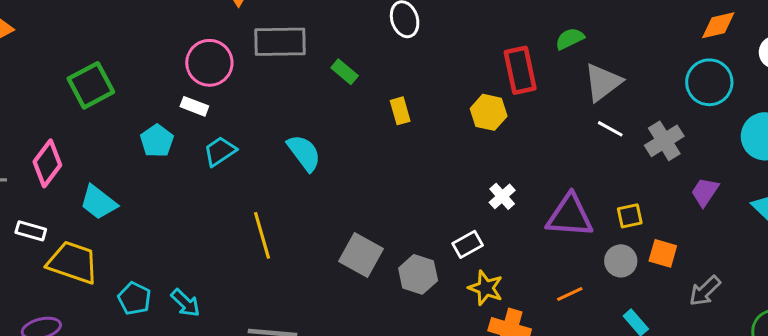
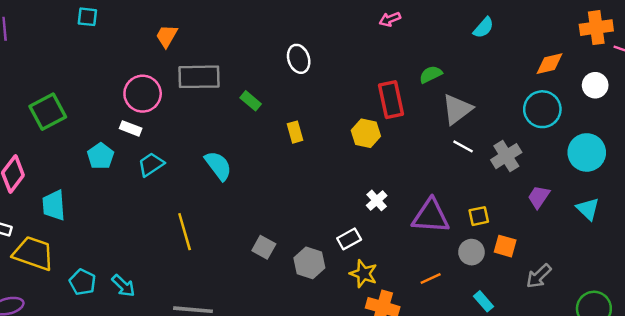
cyan trapezoid: (98, 202) -> (54, 205), turned 48
gray square: (361, 255) -> (264, 247), size x0.7

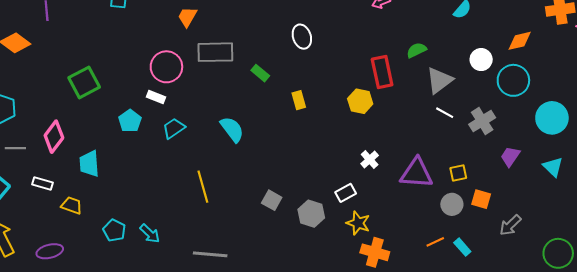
white circle: (595, 85) -> (481, 60), moved
yellow trapezoid: (33, 253) -> (72, 205), size x0.6
orange line: (431, 278) -> (435, 242), moved

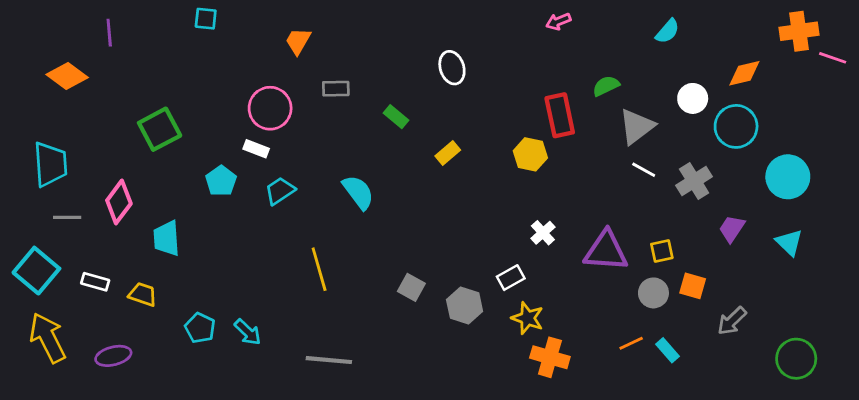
gray rectangle: (215, 52) -> (336, 89), size x0.6
yellow rectangle: (299, 100) -> (448, 153), turned 66
white rectangle: (42, 184) -> (95, 282), moved

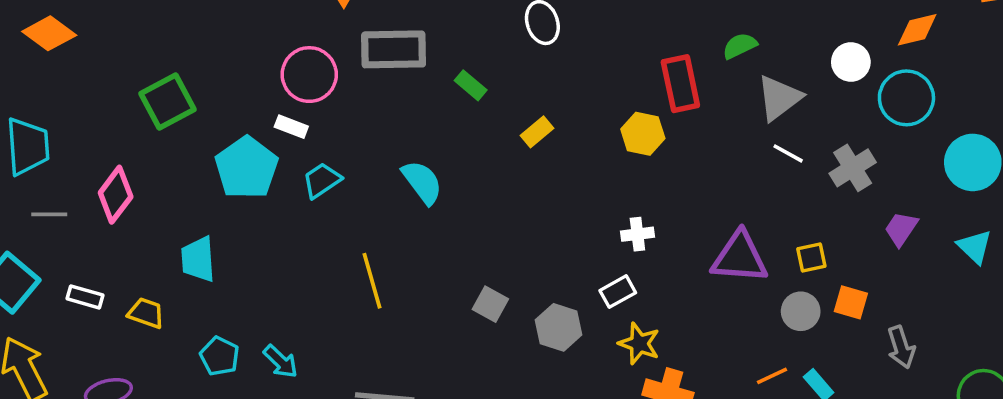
gray rectangle: (336, 89) -> (394, 49), size x1.8
cyan pentagon: (221, 181) -> (246, 168), size x1.6
white cross: (543, 233) -> (637, 234), moved, turned 35
cyan trapezoid: (167, 238) -> (198, 259), moved
gray arrow: (732, 321) -> (901, 347), turned -64

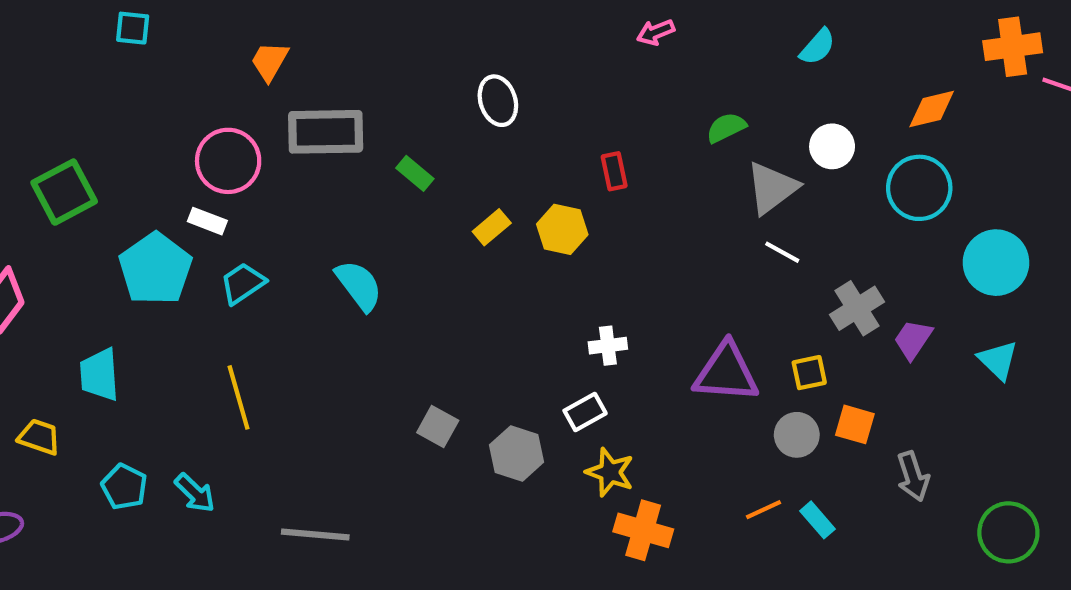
white circle: (851, 62) -> (832, 146), moved
red rectangle: (680, 84) -> (614, 171), moved, size x0.6
yellow hexagon: (643, 134) -> (562, 229), moved
gray cross: (853, 168) -> (857, 308), moved
yellow line: (372, 281) -> (238, 397), moved

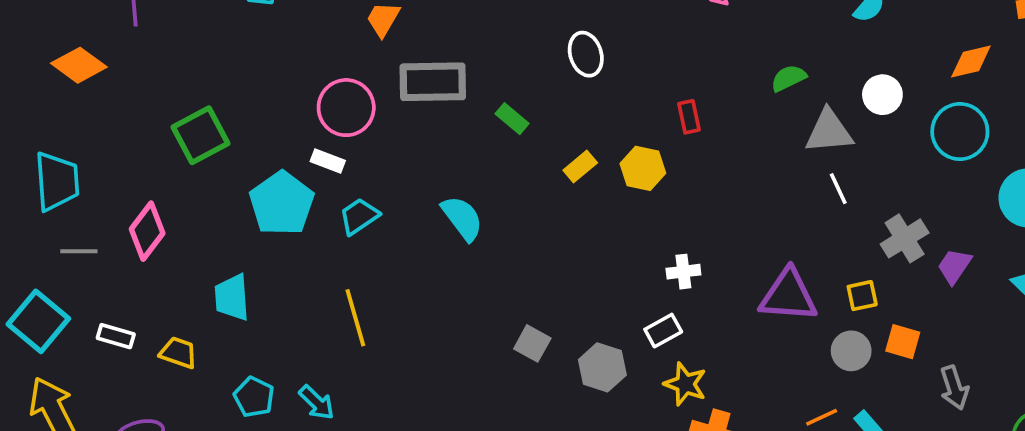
gray triangle: (772, 188) -> (829, 132), turned 32
white line: (782, 252) -> (838, 189), turned 36

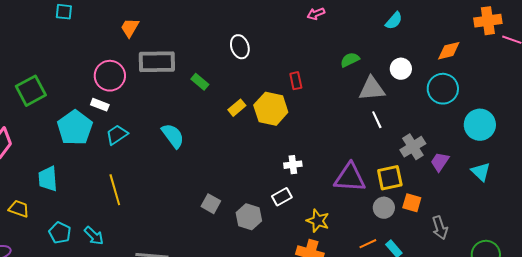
yellow hexagon: (643, 168) -> (271, 109), size x1.4
yellow square: (862, 296) -> (390, 178), size x1.5
yellow star: (685, 384) -> (318, 221), moved

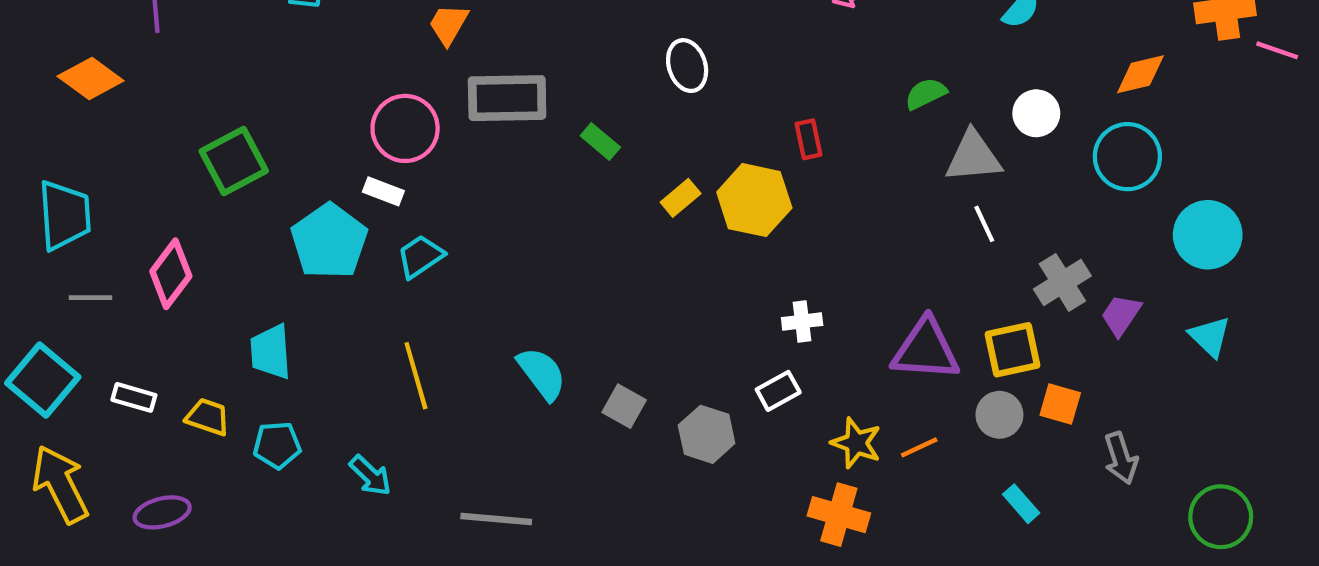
cyan semicircle: (173, 136) -> (542, 374), moved
cyan pentagon: (60, 233) -> (277, 445), moved, turned -30
orange line: (368, 244) -> (919, 447), moved

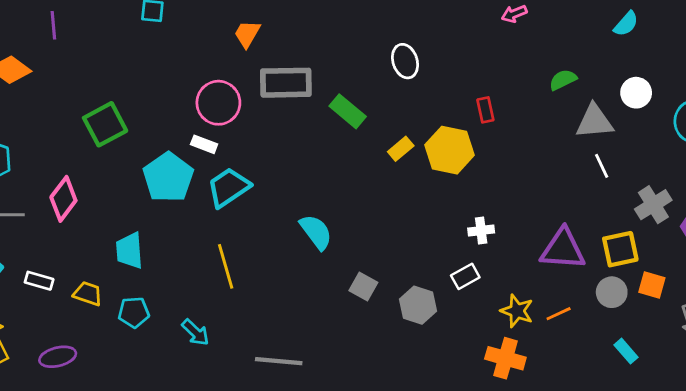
green rectangle: (600, 141) -> (348, 111), size x1.4
cyan trapezoid: (420, 256) -> (228, 187), size x1.4
cyan semicircle: (542, 374) -> (316, 232), moved

